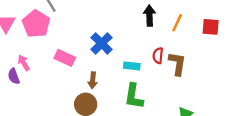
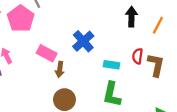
brown arrow: (93, 80) -> (60, 69), moved

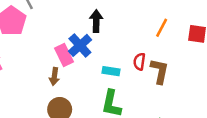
black arrow: (131, 17) -> (96, 21), moved
pink rectangle: (47, 53) -> (64, 55), moved, turned 36

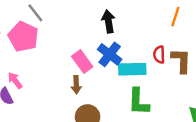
blue cross: (80, 45) -> (110, 54), moved
cyan rectangle: (111, 71) -> (132, 69), size x1.5

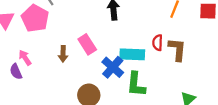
blue cross: (110, 54) -> (113, 67), moved
brown arrow: (76, 85) -> (63, 54), moved

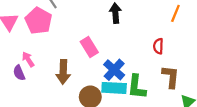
brown L-shape: (177, 49) -> (171, 77), moved
brown arrow: (63, 54) -> (63, 72), moved, size x1.5
cyan rectangle: (132, 54) -> (114, 88), moved

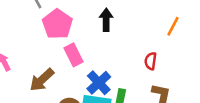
pink pentagon: (38, 21) -> (57, 24), moved
brown arrow: (63, 72) -> (42, 80), turned 40

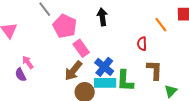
orange line: (173, 26) -> (161, 25), moved, turned -56
brown arrow: (42, 80) -> (73, 71), moved

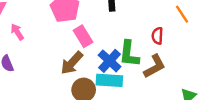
pink arrow: (28, 62) -> (17, 32), moved
brown L-shape: (154, 70) -> (155, 66), moved, turned 55
green L-shape: (125, 81) -> (129, 54), moved

